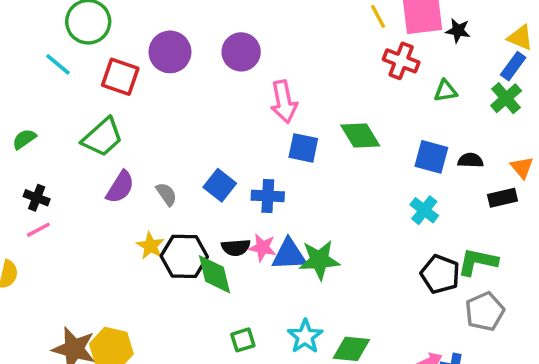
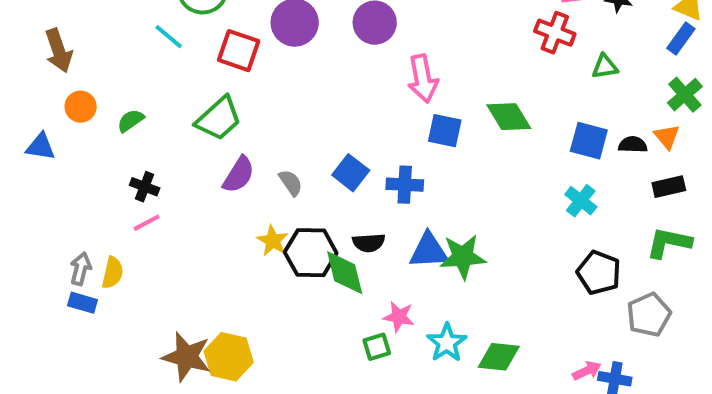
green cross: (506, 98) -> (685, 95), moved
orange triangle: (522, 167) -> (667, 137), moved
pink star: (262, 248) -> (399, 317), moved
green L-shape: (478, 262) -> (669, 243), moved

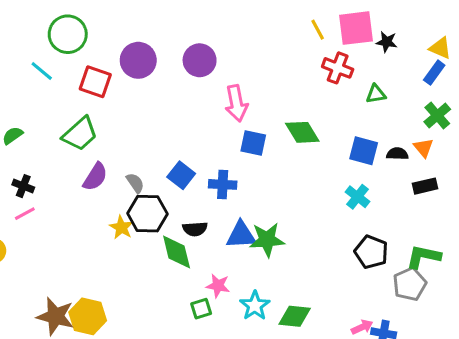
green L-shape: (669, 243) -> (423, 257), moved
black hexagon: (311, 253) -> (147, 214), moved

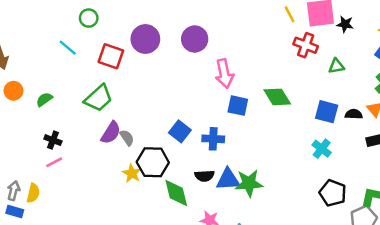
green circle: (68, 34) -> (89, 18), size x0.6
gray semicircle: (135, 183) -> (127, 138), moved
black semicircle: (195, 229) -> (205, 176), moved

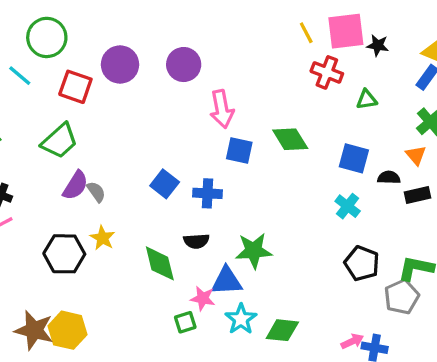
green circle: (89, 18) -> (47, 37), size x1.6
black semicircle: (354, 114) -> (389, 177), moved
black hexagon: (153, 162) -> (64, 254), moved
blue triangle: (228, 180) -> (227, 281), moved

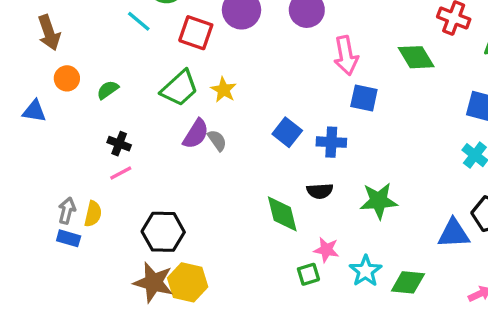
green diamond: (290, 139) -> (416, 57), moved
yellow star: (103, 238) -> (224, 90), moved
black hexagon: (64, 254) -> (163, 232), moved
blue triangle: (227, 281) -> (454, 233), moved

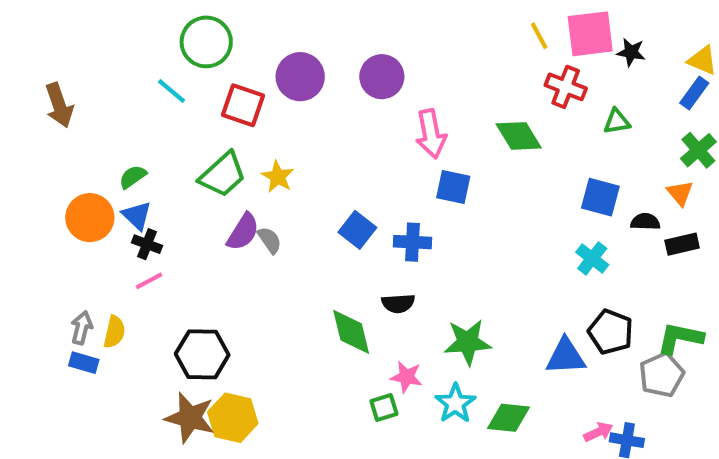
orange circle: (67, 78) -> (90, 218), moved, size x1.5
blue triangle: (34, 111) -> (137, 216), moved, turned 35
green star: (379, 201) -> (468, 342), moved

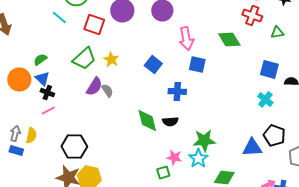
blue square: (357, 230) -> (153, 64), moved
green diamond: (351, 332) -> (147, 120), moved
cyan star: (455, 403) -> (198, 158), moved

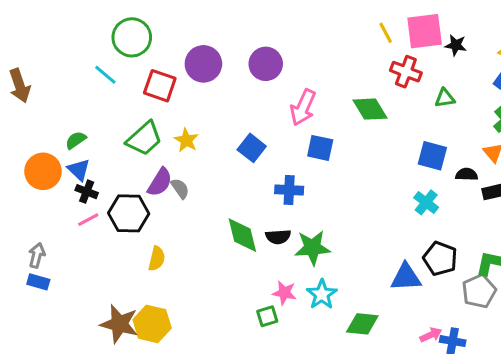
pink arrow: (186, 38) -> (303, 107), turned 35
yellow semicircle: (31, 135) -> (157, 259), moved
green star: (204, 140) -> (312, 248), moved
black hexagon: (74, 146) -> (129, 213), moved

